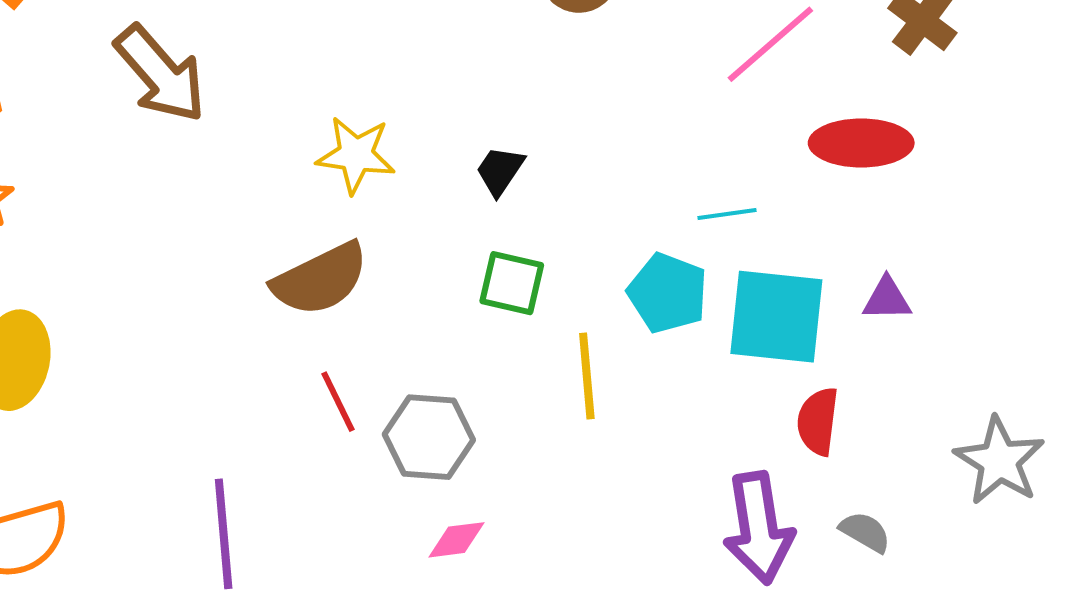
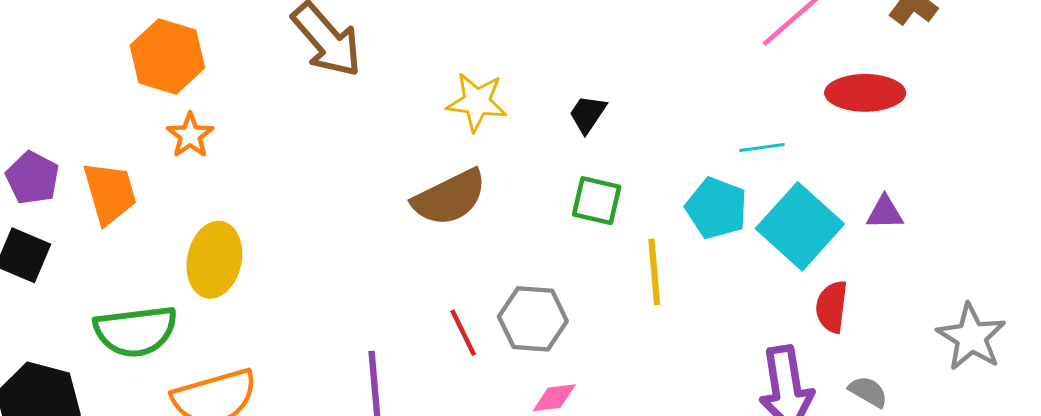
cyan square: (776, 317) -> (800, 226), turned 36
red line: (338, 402) -> (463, 333), moved

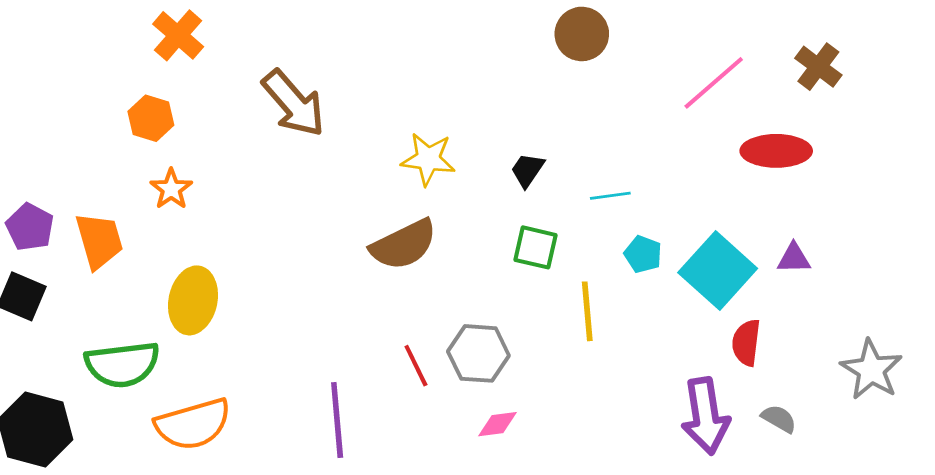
orange hexagon: (167, 56) -> (151, 118), size x0.7
cyan line: (762, 147) -> (610, 196), moved
cyan pentagon: (716, 208) -> (643, 254), size x0.7

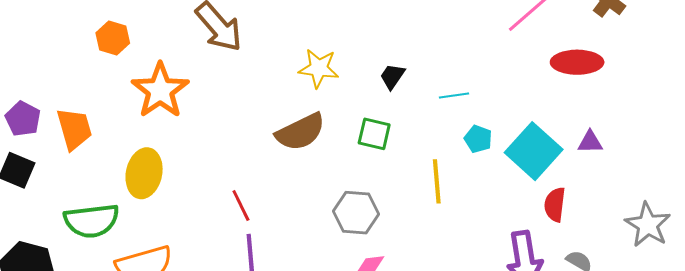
orange star: (171, 189) -> (160, 90), moved, size x1.8
green square: (536, 247) -> (374, 134), moved
red line: (416, 366) -> (241, 206), moved

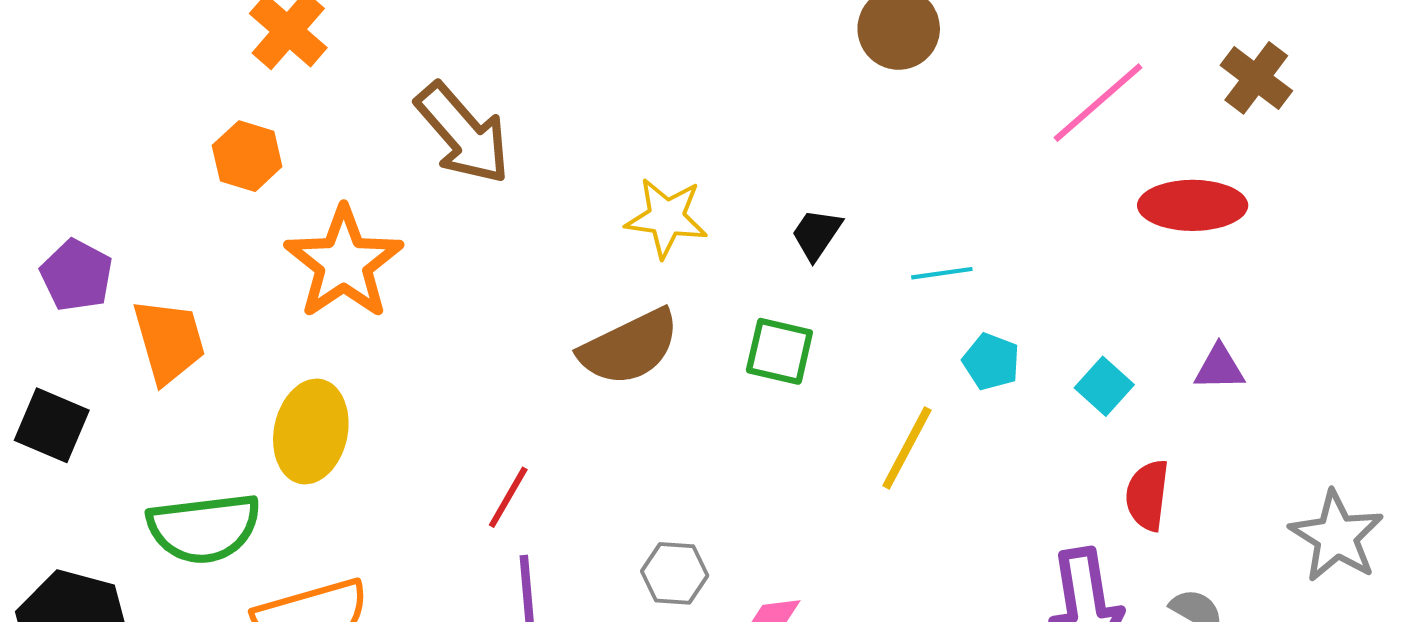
purple pentagon: (23, 119) -> (77, 275), moved
cyan square: (534, 151) -> (1104, 386), size x0.5
yellow line: (437, 181) -> (907, 448), turned 33
red line: (241, 206) -> (508, 497), turned 56
gray hexagon: (356, 213) -> (675, 573), moved, size x0.7

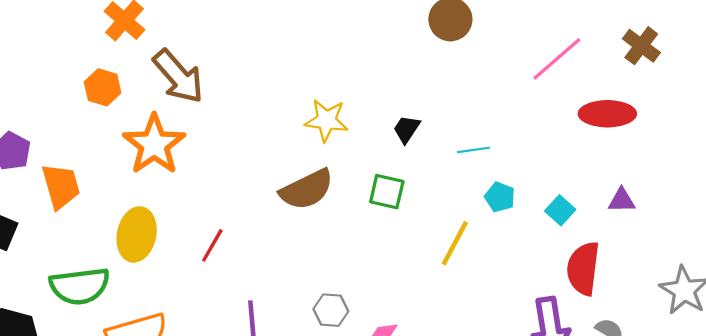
brown arrow: (463, 133) -> (178, 76), moved
red semicircle: (1147, 495) -> (583, 268), size x1.4
red line: (508, 497) -> (212, 245), moved

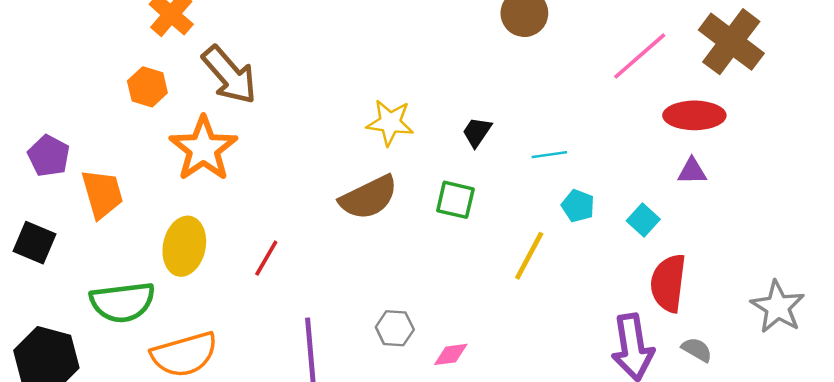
brown cross: (641, 46) -> (731, 42), size x1.6
purple triangle: (622, 200) -> (692, 171), moved

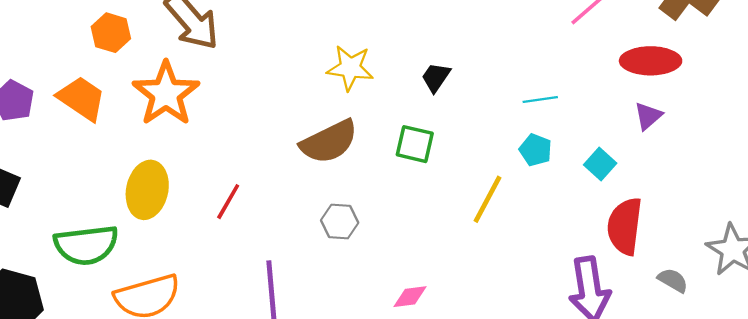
cyan line: (549, 155) -> (540, 100), moved
purple triangle: (692, 171) -> (648, 116), turned -40
orange trapezoid: (102, 194) -> (81, 98), moved, turned -40
gray hexagon: (395, 328) -> (340, 222), moved
gray semicircle: (697, 350) -> (673, 280), moved

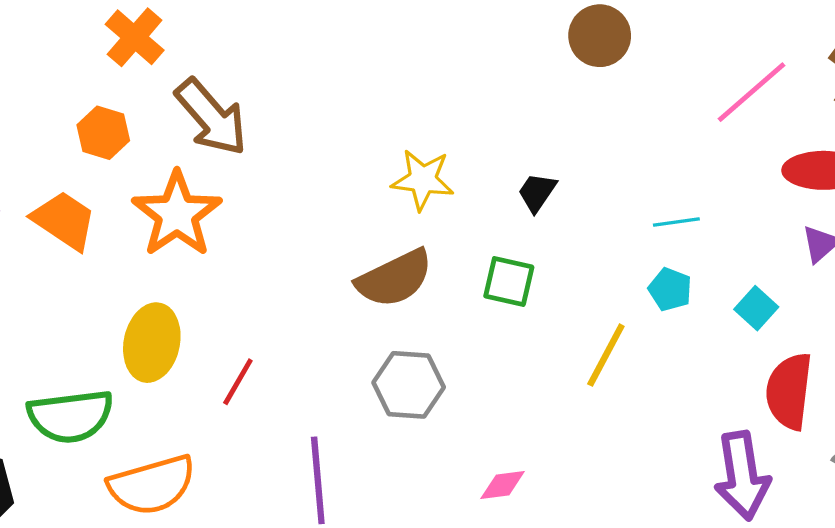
red line: (228, 202) -> (238, 382), moved
gray hexagon: (340, 222) -> (409, 385), size x1.4

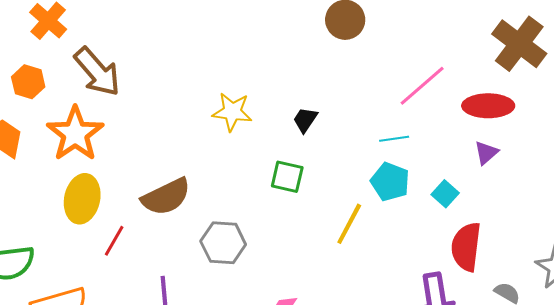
pink line: (752, 92) -> (422, 86), moved
brown semicircle: (395, 278) -> (166, 197), moved
cyan pentagon: (670, 289) -> (390, 182), size x1.4
yellow ellipse: (152, 343) -> (82, 199), moved

